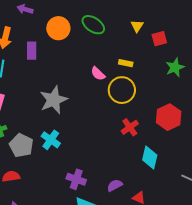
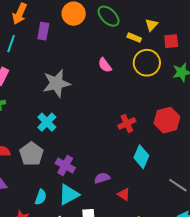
yellow rectangle: (126, 63) -> (134, 38), moved
yellow circle: (122, 90) -> (147, 63), moved
gray pentagon: (21, 145) -> (31, 154), moved

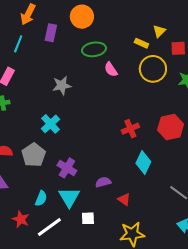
green ellipse: (109, 16) -> (94, 49), moved, turned -55
gray star: (56, 83) -> (62, 86), size x0.7
cyan triangle: (69, 195) -> (69, 197), turned -35

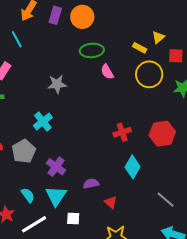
purple rectangle: (51, 33) -> (55, 15), moved
cyan line: (18, 44) -> (17, 39), turned -54
cyan semicircle: (41, 198) -> (28, 195), turned -63

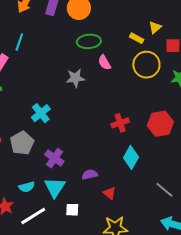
cyan line: (17, 39) -> (19, 42), moved, turned 48
gray star: (57, 84) -> (75, 78), moved
cyan semicircle: (28, 195) -> (27, 187), turned 112

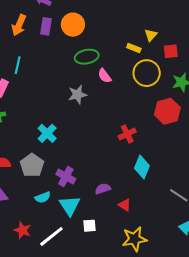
red hexagon: (160, 124) -> (167, 111), moved
cyan semicircle: (27, 187) -> (43, 197), moved

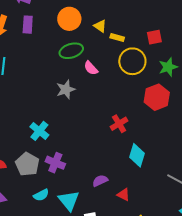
orange circle: (73, 25) -> (69, 19), moved
yellow triangle: (151, 35) -> (100, 26), moved, turned -32
purple cross: (66, 177) -> (55, 163), moved

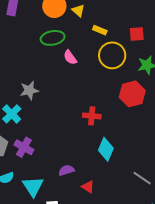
yellow triangle: (100, 26) -> (78, 11), moved
gray star: (66, 89) -> (29, 90), moved
red cross: (119, 124) -> (92, 116), turned 30

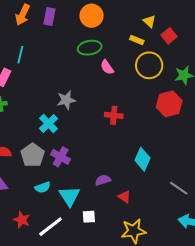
yellow triangle: (78, 11) -> (149, 21), moved
red square: (137, 34) -> (169, 36), moved, turned -35
red cross: (92, 116) -> (114, 115), moved

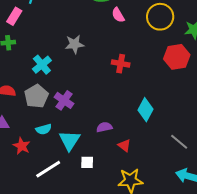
cyan cross: (48, 124) -> (42, 65), moved
red star: (22, 220) -> (22, 146), moved

